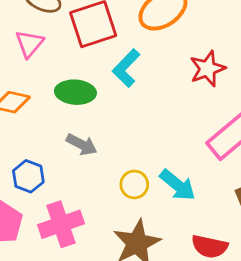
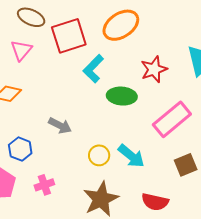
green ellipse: (75, 92) -> (122, 96), moved
pink cross: (61, 224) -> (44, 185), size x0.6

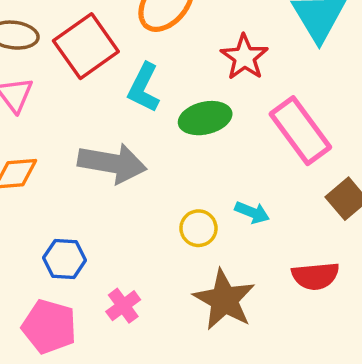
pink rectangle: (172, 119) -> (300, 131), turned -69
gray arrow: (60, 126) -> (112, 163), moved, size x1.6
cyan arrow: (131, 156) -> (252, 212), size x0.7

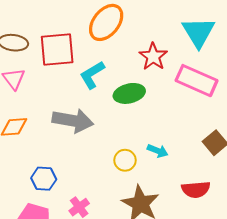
red square: (86, 46) -> (57, 50), turned 30
cyan L-shape: (144, 88) -> (92, 75), turned 32
pink rectangle: (300, 131) -> (197, 81), moved, turned -30

